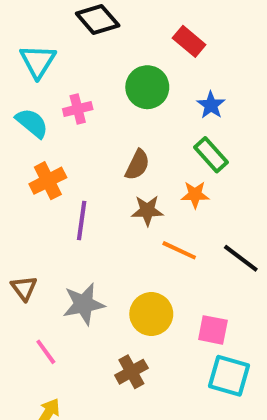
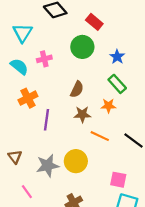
red rectangle: (189, 41) -> (94, 22), moved
yellow circle: (151, 314) -> (76, 161), moved

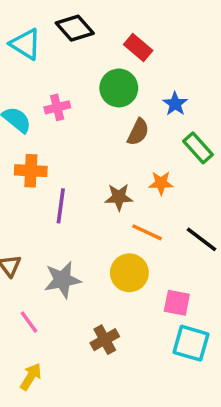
cyan triangle: (23, 33) -> (26, 44), moved, turned -30
green rectangle: (117, 84) -> (198, 148), moved
brown semicircle: (77, 89) -> (138, 132), moved
orange cross: (28, 98) -> (31, 171), turned 30
yellow circle: (76, 161) -> (129, 273), moved

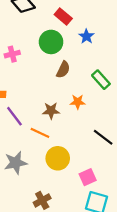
blue star: (175, 104) -> (86, 36), moved
purple line: (61, 206) -> (14, 116), turned -45
orange line: (147, 232) -> (40, 133), moved
pink square: (177, 303) -> (88, 177), turned -35

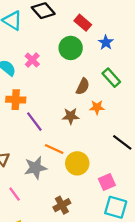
pink cross: (12, 54) -> (32, 60), turned -32
brown semicircle: (63, 70) -> (83, 86), moved
green rectangle: (101, 80) -> (111, 78), moved
orange line: (40, 133) -> (54, 149), moved

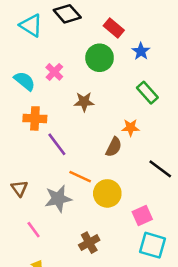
brown semicircle: (83, 86) -> (114, 147), moved
brown star: (71, 116) -> (84, 102), moved

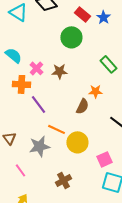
blue star: (141, 51) -> (103, 17), moved
pink cross: (54, 72) -> (36, 68), moved

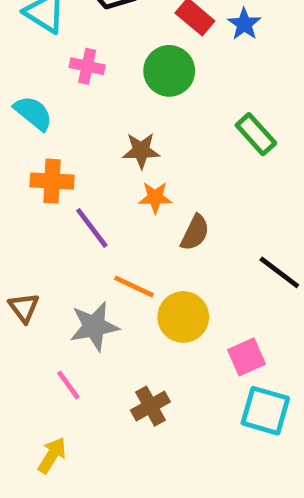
pink cross: (36, 68) -> (87, 66), moved, turned -32
orange star: (95, 91) -> (155, 197), moved
pink line: (20, 170) -> (68, 385), moved

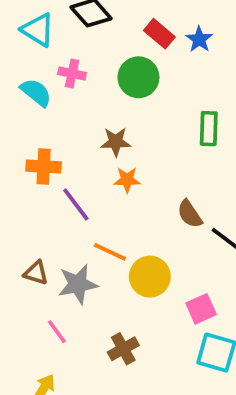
cyan semicircle: (33, 113) -> (36, 92), moved
green rectangle: (256, 134) -> (209, 129), turned 44
brown semicircle: (195, 233) -> (190, 214), moved, turned 120
brown triangle: (24, 308) -> (36, 273), moved, turned -36

